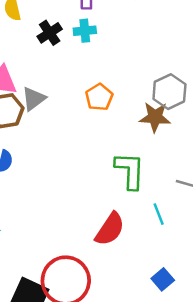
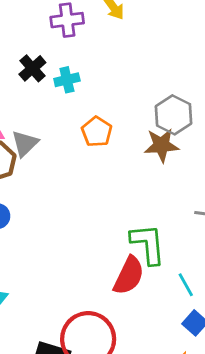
cyan cross: (85, 31) -> (67, 80), moved
green L-shape: (130, 171) -> (148, 244), moved
cyan line: (159, 214) -> (186, 285), moved

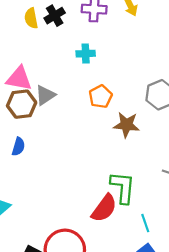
black cross: (32, 68) -> (55, 16), moved
brown star: (161, 145) -> (126, 125), moved

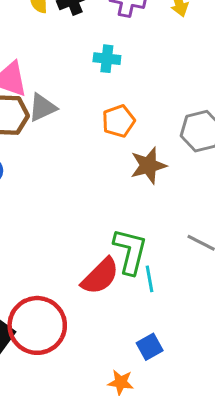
brown star: (126, 125) -> (148, 166), turned -30
cyan line: (145, 223) -> (150, 279), moved

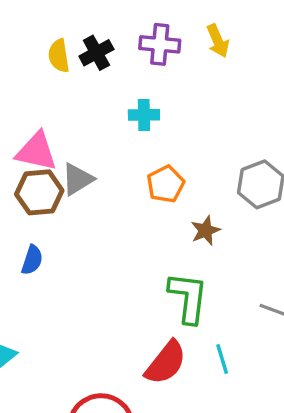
brown star: (148, 166) -> (205, 231), size x0.7
green L-shape: (130, 251) -> (188, 298), moved

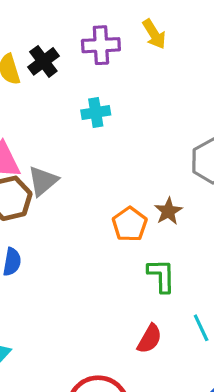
orange pentagon: (166, 184) -> (130, 224), moved
green L-shape: (188, 298) -> (161, 276), size x0.7
red semicircle: (166, 363) -> (149, 339), size x0.7

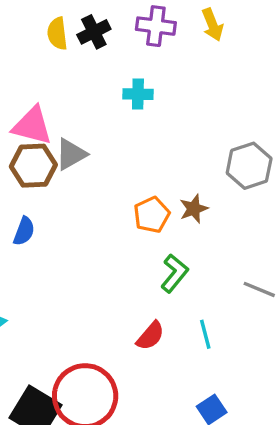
green L-shape: (161, 276) -> (174, 273), turned 30

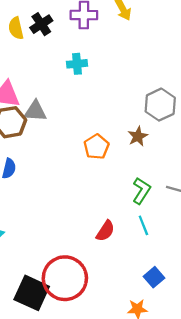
gray triangle: (71, 154) -> (35, 111), turned 40
brown star: (194, 209) -> (138, 136), moved
green L-shape: (174, 273) -> (141, 191), moved

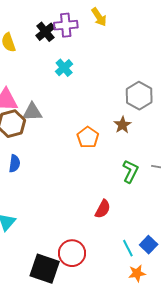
black cross: (41, 24) -> (45, 32), moved
cyan cross: (77, 64) -> (64, 68), turned -30
cyan line: (143, 225) -> (128, 248), moved
red circle: (65, 278) -> (72, 253), size x0.7

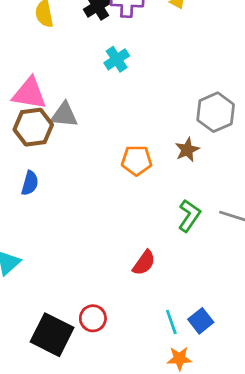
orange pentagon: (88, 137) -> (137, 160), turned 30
red circle: (72, 253) -> (93, 318), size x0.7

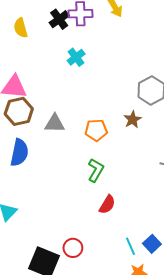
gray triangle: (64, 115) -> (55, 123), moved
blue semicircle: (30, 183) -> (19, 153), size x1.5
green L-shape: (189, 216) -> (96, 170), moved

